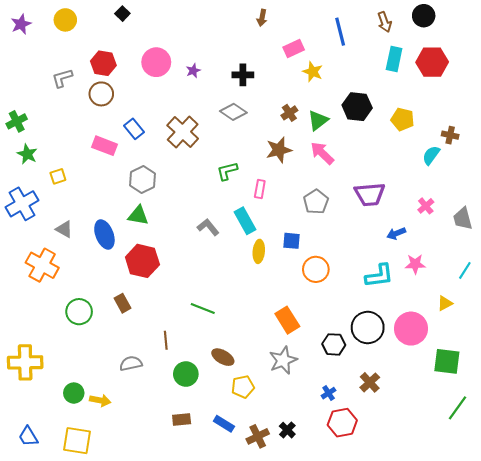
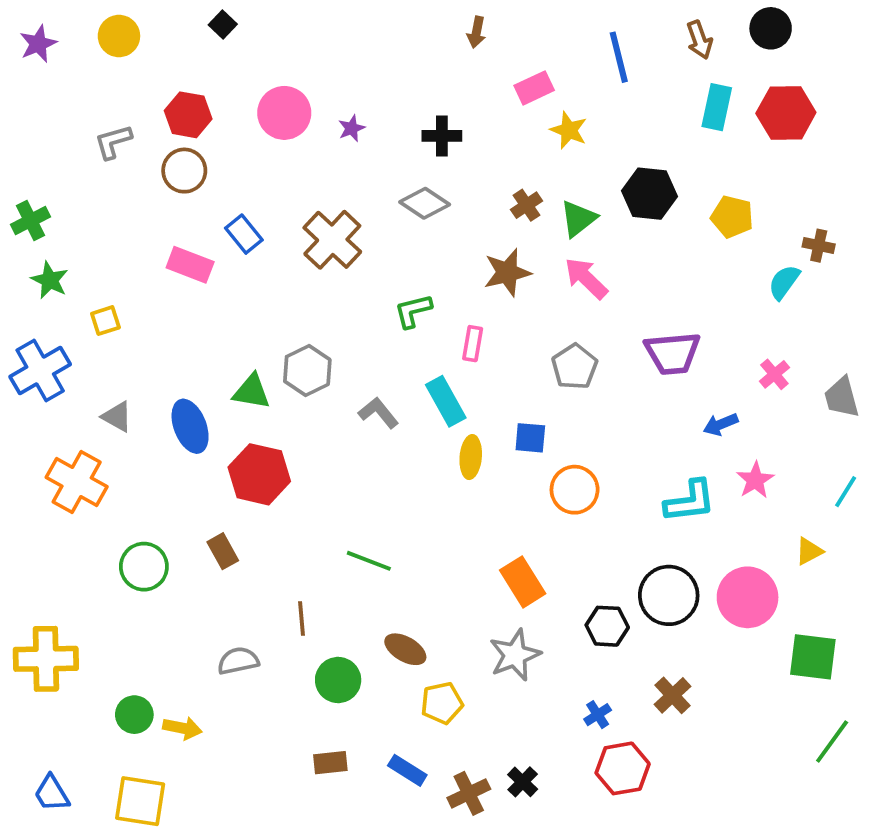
gray hexagon: (142, 180) -> (307, 371), moved
pink star: (415, 264) -> (755, 480), turned -30

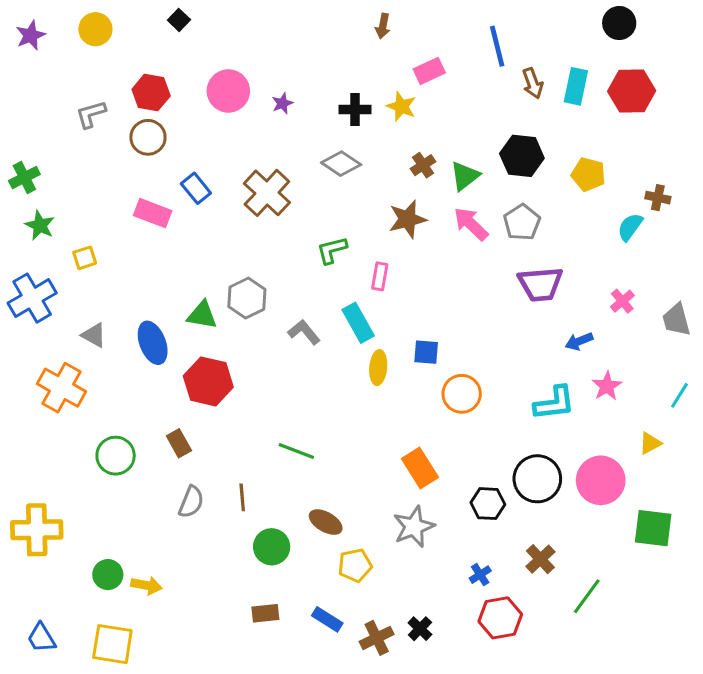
brown arrow: (699, 40) -> (533, 83), moved
yellow star: (569, 130) -> (401, 106), moved
gray pentagon: (575, 367) -> (522, 222), moved
gray semicircle: (238, 661) -> (191, 502), moved, turned 124
green line: (832, 742) -> (587, 596), moved

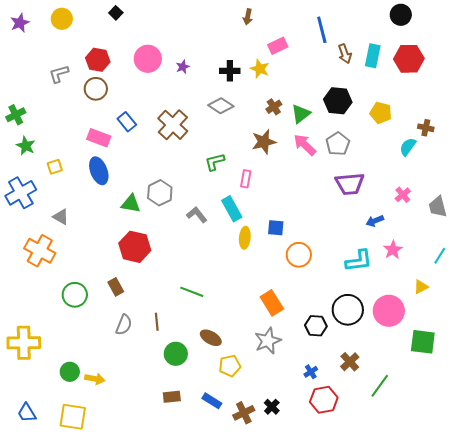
blue ellipse: (153, 343) -> (99, 171), moved

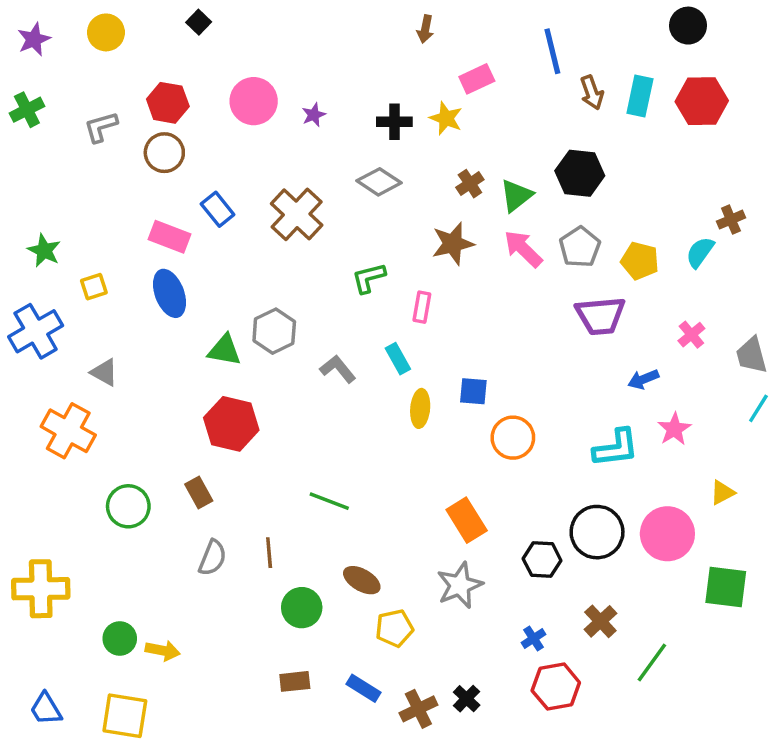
yellow pentagon: (381, 113) -> (640, 261), moved
green cross: (16, 115) -> (27, 110), moved
brown cross: (426, 128) -> (731, 220), turned -35
cyan rectangle: (232, 209) -> (398, 359), size x0.7
cyan line: (440, 256) -> (758, 408), moved

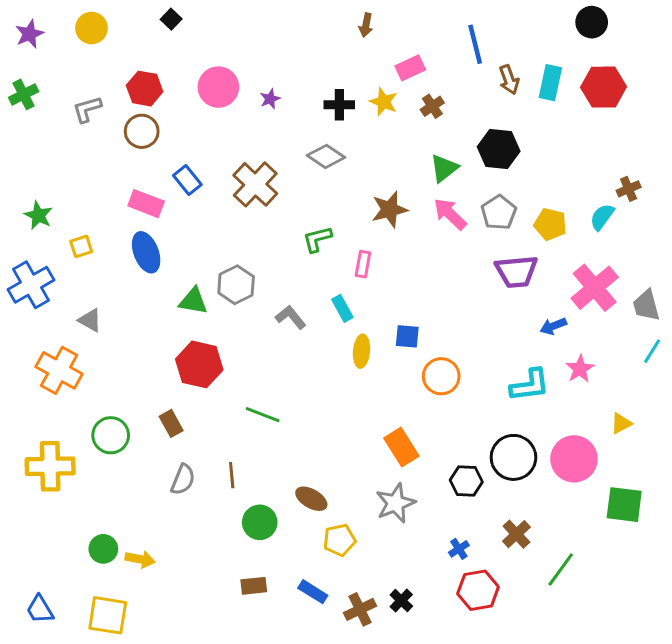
brown cross: (470, 184) -> (432, 106), moved
pink cross: (691, 335) -> (595, 288), size x2.0
green line: (329, 501) -> (263, 415), moved
yellow cross: (41, 589) -> (50, 466), moved

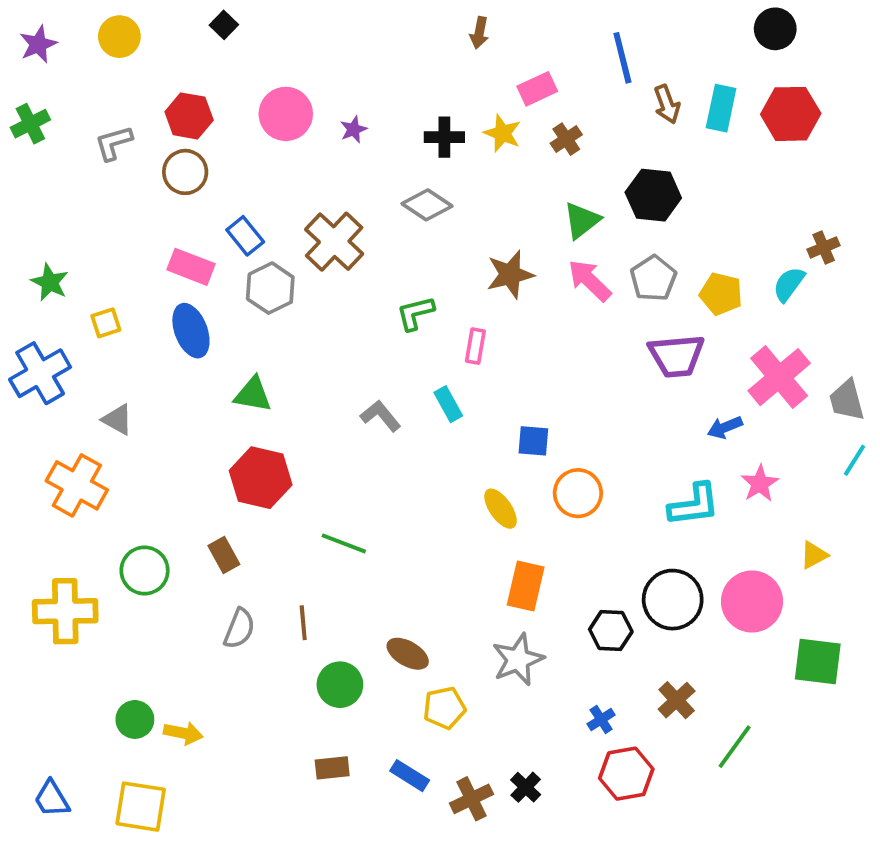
gray hexagon: (236, 285) -> (270, 288), moved
yellow ellipse: (361, 351) -> (501, 509), moved, turned -40
orange rectangle: (401, 447) -> (526, 586), turned 45

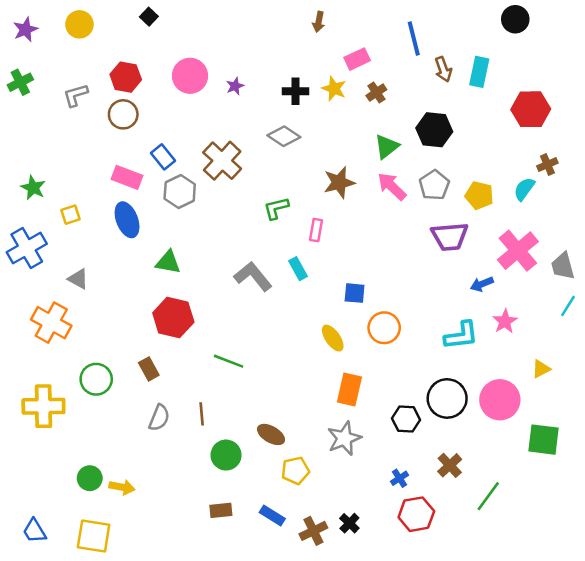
red hexagon: (791, 114) -> (531, 109), moved
gray L-shape: (381, 416) -> (253, 276), size x1.4

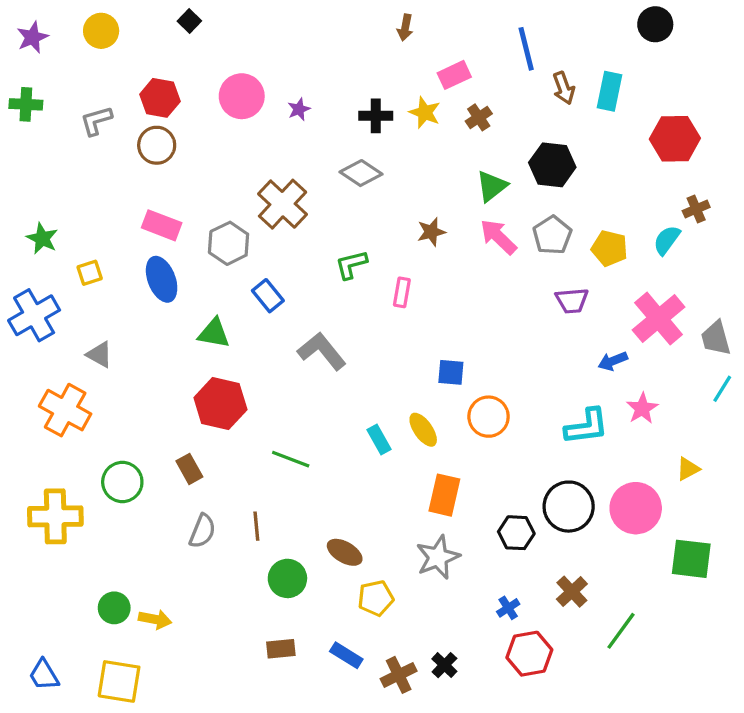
green cross: (20, 82) -> (26, 104), turned 30
blue rectangle: (163, 157) -> (268, 296), moved
brown star: (339, 182) -> (431, 232), size x0.7
purple trapezoid: (450, 236) -> (572, 301), size x0.7
cyan rectangle: (298, 269) -> (379, 439), moved

